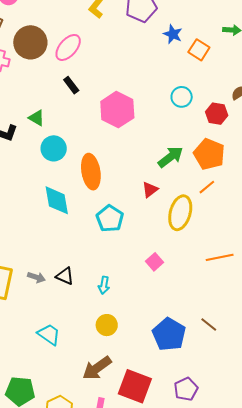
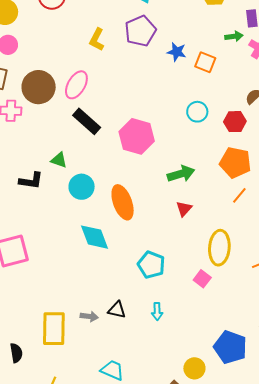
black rectangle: (71, 85) -> (87, 121), size x1.6
green arrow: (171, 157) -> (181, 174), moved, turned 32
yellow ellipse: (180, 213) -> (219, 248), moved
cyan pentagon: (110, 218) -> (151, 265), moved
yellow circle: (107, 325) -> (194, 368), moved

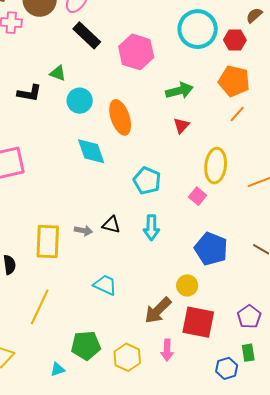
cyan circle: (197, 112) -> (198, 29), size x1.8
cyan arrow: (157, 311) -> (151, 228), size x1.4
blue pentagon: (230, 347) -> (211, 249), moved

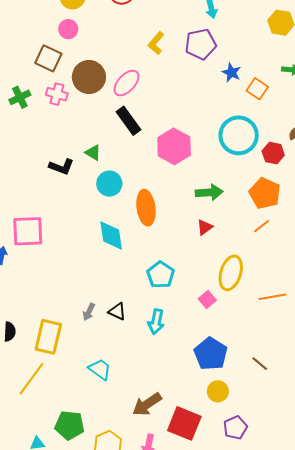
gray arrow: (83, 231) -> (89, 312), turned 96
yellow rectangle: (48, 242) -> (48, 337), moved
yellow circle: (187, 285) -> (218, 391), moved

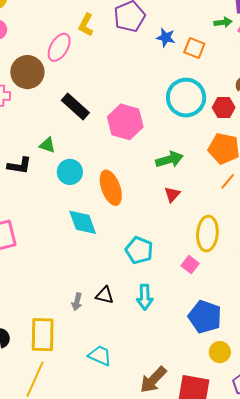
pink ellipse: (126, 83) -> (59, 47), moved

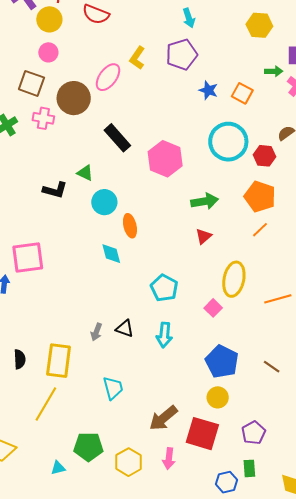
blue star: (166, 38) -> (208, 90), moved
orange ellipse: (111, 188) -> (130, 226), moved, size x0.7
cyan diamond: (83, 222) -> (111, 254), size x0.7
yellow circle: (220, 352) -> (218, 397), moved
cyan trapezoid: (100, 356) -> (113, 388), turned 45

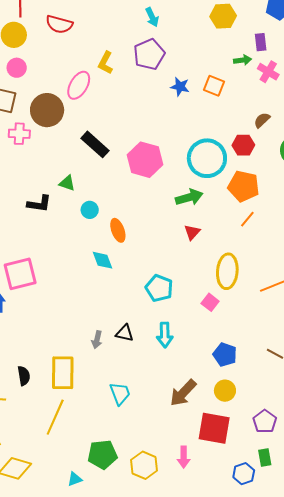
cyan circle: (228, 142) -> (207, 158), moved
cyan circle: (104, 202) -> (90, 210), size x0.7
blue pentagon: (222, 362) -> (225, 355), size x0.7
brown arrow: (163, 418) -> (183, 393), moved

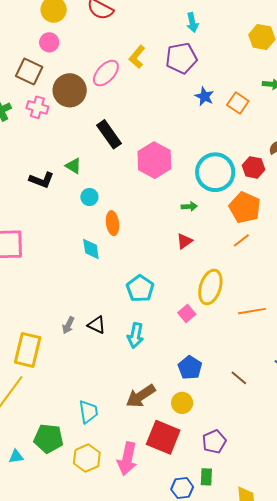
green arrow: (189, 197) -> (189, 206), size x0.6
cyan trapezoid: (120, 393) -> (88, 412), moved
pink arrow: (184, 457) -> (127, 459), size x1.5

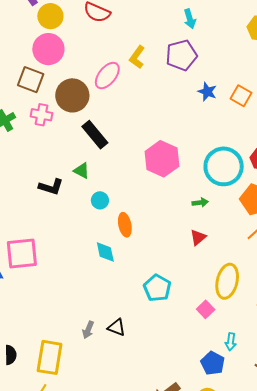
pink circle: (49, 42) -> (48, 49), size x1.6
black rectangle: (109, 134) -> (95, 135), moved
cyan arrow: (135, 335) -> (231, 342), moved, size x0.7

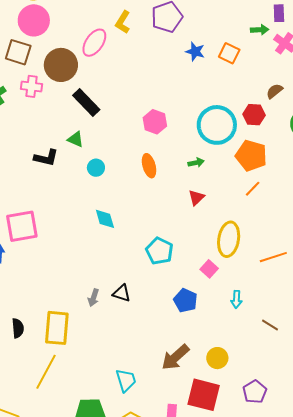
pink hexagon: (162, 159) -> (155, 122), size x0.7
orange ellipse: (125, 225) -> (149, 166), moved
blue pentagon: (213, 363) -> (185, 300), moved

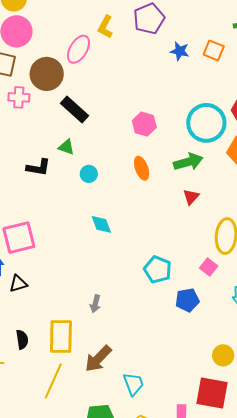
green arrow: (196, 163) -> (188, 162), size x1.8
cyan pentagon: (159, 251) -> (158, 270), moved
black triangle: (122, 293) -> (18, 284), moved, turned -30
blue pentagon: (185, 300) -> (187, 300), turned -30
brown arrow: (175, 357) -> (98, 359), moved

